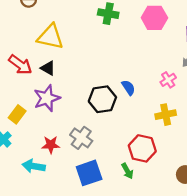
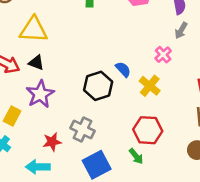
yellow cross: (166, 115) -> (150, 86), moved, turned -30

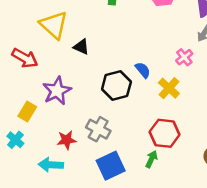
yellow triangle: (34, 30) -> (54, 25), turned 36
black triangle: (36, 63) -> (81, 47), moved
green arrow: (136, 156) -> (151, 159), turned -119

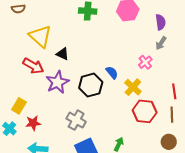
red arrow: (25, 58) -> (33, 66), moved
purple star: (57, 91) -> (57, 82), moved
red hexagon: (165, 133) -> (145, 111), moved
red star: (67, 140) -> (33, 123), moved

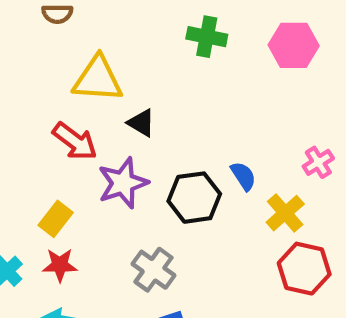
yellow triangle: (40, 36) -> (98, 79), turned -45
yellow rectangle: (19, 106) -> (56, 219), moved

